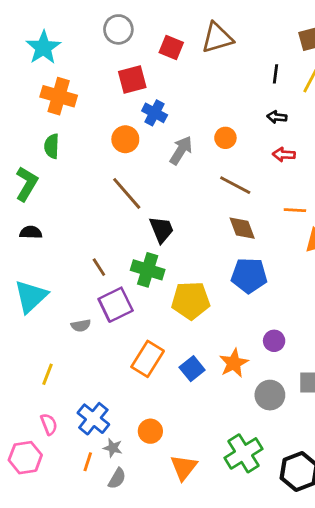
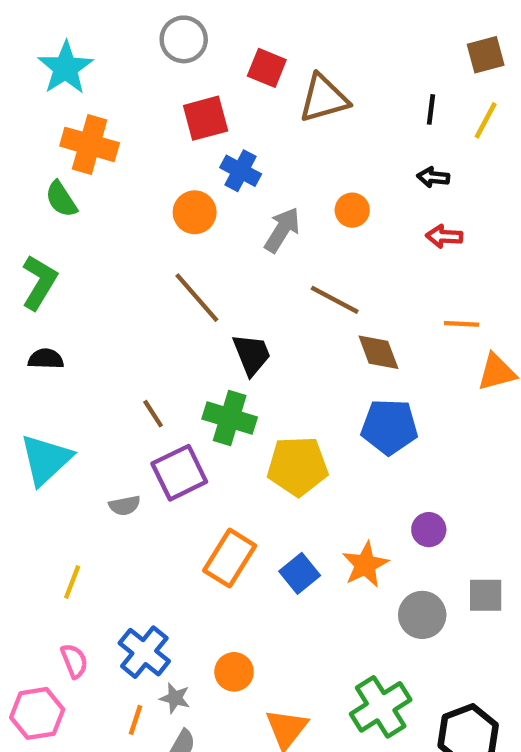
brown triangle: (217, 38) -> (324, 99), moved
green semicircle: (52, 146) -> (61, 199), moved, turned -35
brown line: (235, 185) -> (335, 300), moved

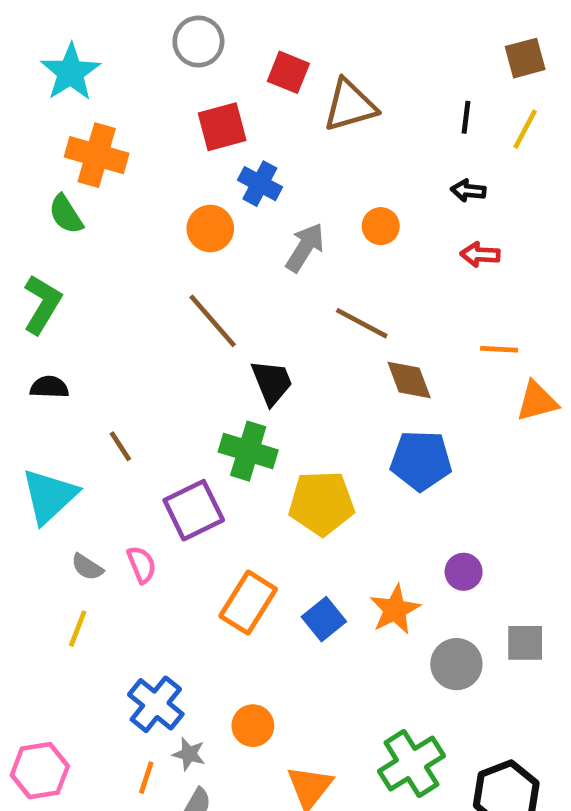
brown line: (153, 414) -> (120, 446), moved
gray semicircle: (125, 506) -> (87, 567), moved, turned 44
pink semicircle: (74, 661) -> (142, 565), moved

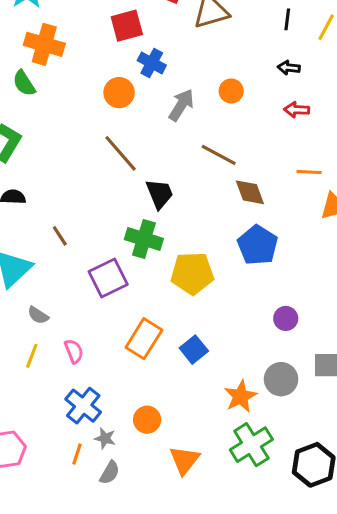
blue pentagon: (421, 460) -> (258, 245), turned 30
pink semicircle: (142, 565) -> (74, 351), moved
orange star: (395, 610) -> (241, 396), moved

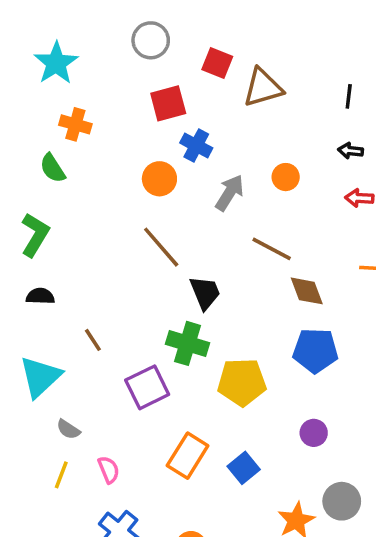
orange cross: (44, 44) -> (75, 124), size x0.7
blue pentagon: (258, 245) -> (315, 350), turned -30
purple circle: (286, 318) -> (314, 433), moved

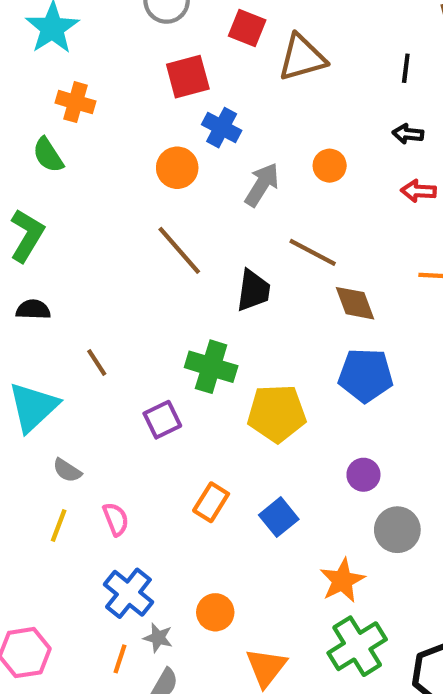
black trapezoid: (205, 293) -> (253, 291), moved, turned 30
purple square: (147, 387) -> (162, 420), size x0.7
orange rectangle: (188, 456) -> (211, 502), size x0.7
gray circle: (342, 501) -> (397, 530), moved

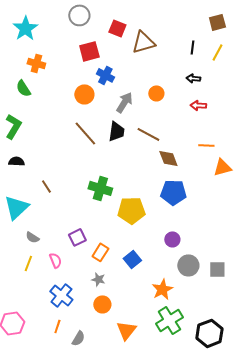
black trapezoid: (253, 291) -> (116, 131), moved
purple square: (162, 420) -> (77, 237), moved
gray star: (158, 638) -> (98, 279), moved

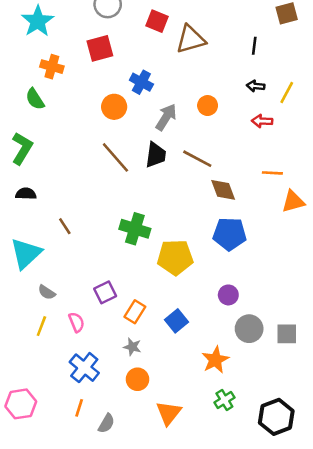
red square: (89, 51) -> (100, 48), moved
yellow line: (217, 52) -> (287, 93), moved
green cross: (169, 320) -> (224, 400), size x0.6

